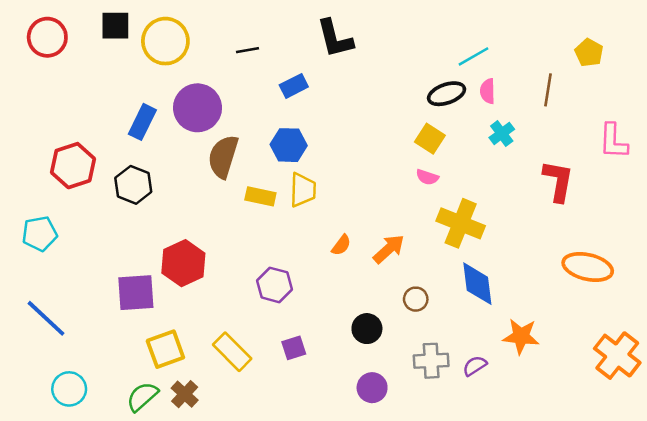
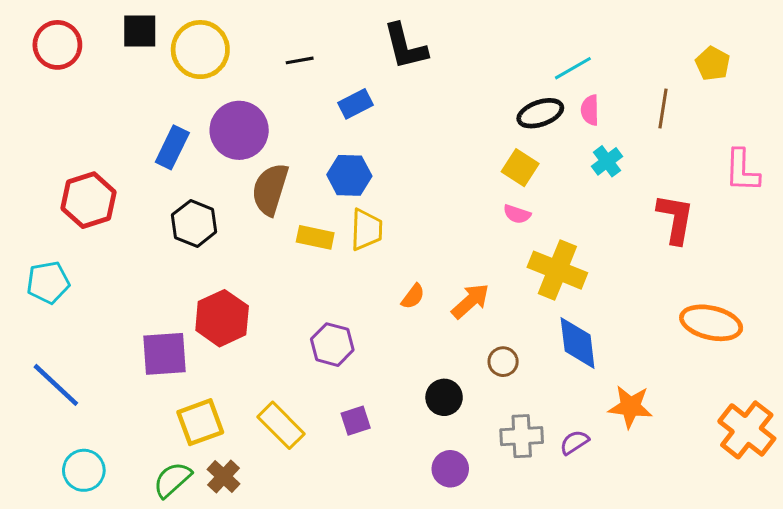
black hexagon: (133, 185) -> (194, 223), moved

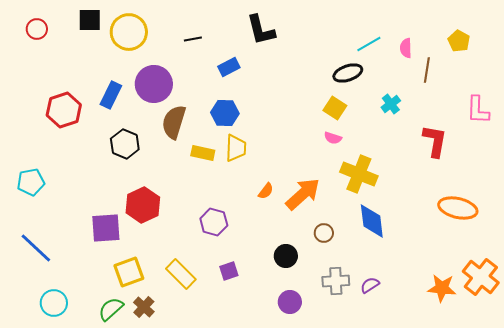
red circle: (57, 45) -> (37, 29), size x0.7
pink semicircle: (590, 110) -> (406, 48), moved
red hexagon: (88, 200) -> (64, 110), moved
orange arrow: (470, 301) -> (303, 194), size x1.4
orange star: (630, 407) -> (442, 288), moved

